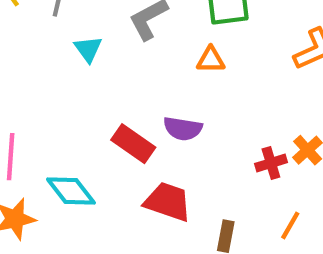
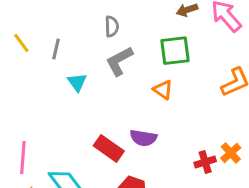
orange triangle: (211, 60) -> (163, 90), turned 35

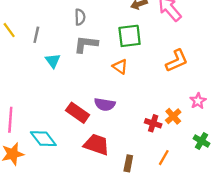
gray L-shape: (119, 61) -> (86, 44), turned 35
red cross: (205, 162) -> (153, 123), turned 35

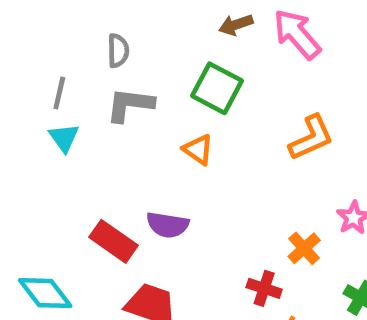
gray line: (36, 35) -> (59, 93), moved
green square: (130, 36) -> (217, 88), turned 35
red cross: (153, 123) -> (264, 288), moved

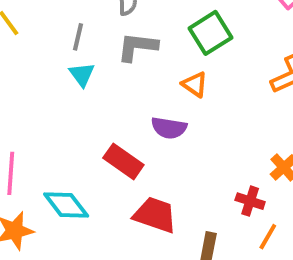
green square: (217, 88) -> (211, 33), turned 30
purple semicircle: (168, 225) -> (169, 128), moved

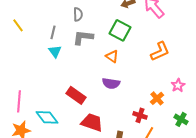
green square: (211, 33) -> (120, 30), turned -30
purple semicircle: (169, 128) -> (111, 83), moved

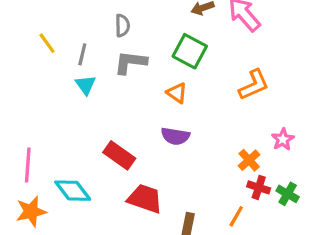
yellow line: (18, 25) -> (47, 43), moved
red cross: (140, 115) -> (259, 187), moved

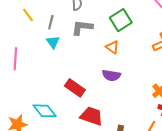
green square: (190, 51) -> (121, 20), turned 30
pink line: (28, 165) -> (15, 59), moved

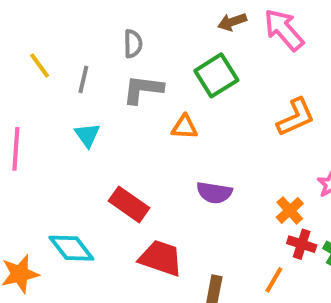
cyan triangle: (53, 42) -> (87, 135), moved
orange triangle: (112, 47) -> (185, 127), moved, turned -32
purple semicircle: (111, 75) -> (214, 193), moved

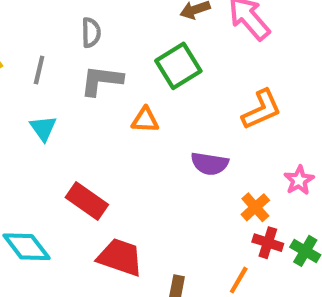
purple semicircle: (214, 193) -> (210, 164), moved

